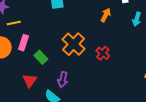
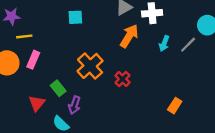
orange arrow: (106, 15) -> (129, 36), size x1.5
green rectangle: (41, 57) -> (58, 88), moved

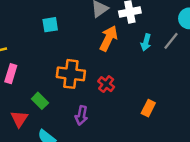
orange cross: (90, 66) -> (71, 74), turned -35
purple arrow: (74, 105) -> (81, 115), moved
orange rectangle: (175, 106) -> (148, 108), moved

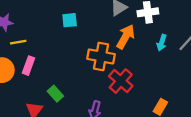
orange cross: (71, 74) -> (101, 56), moved
red cross: (106, 84) -> (121, 81), size x1.5

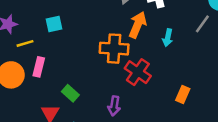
cyan square: (70, 20) -> (54, 24), moved
cyan arrow: (162, 43) -> (168, 38), moved

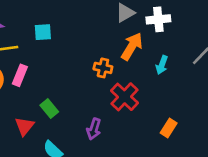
orange cross: (114, 49) -> (103, 68), size x0.6

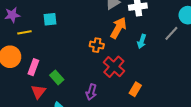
pink rectangle: (20, 75) -> (33, 67), moved
orange rectangle: (169, 128) -> (135, 89), moved

